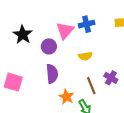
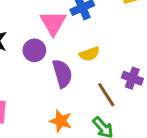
purple semicircle: (52, 74) -> (62, 73), moved
orange star: (66, 97) -> (61, 121), moved

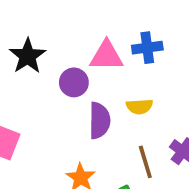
pink triangle: (53, 23) -> (106, 56), turned 44

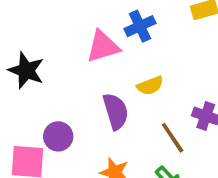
purple circle: (74, 82) -> (58, 136), moved

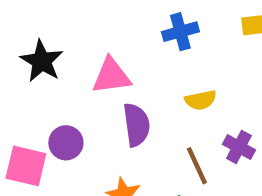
pink triangle: (103, 46) -> (111, 76), moved
yellow semicircle: (150, 86) -> (201, 100), moved

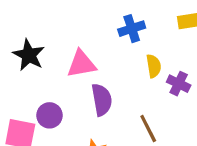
yellow semicircle: (201, 100) -> (154, 66), moved, turned -85
purple cross: (239, 147) -> (179, 84), moved

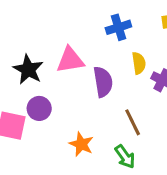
black star: (29, 55) -> (28, 70), moved
purple semicircle: (102, 100) -> (103, 82), moved

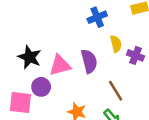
pink triangle: (70, 60) -> (60, 65), moved

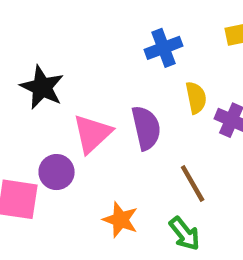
black star: (30, 57) -> (42, 87), moved
pink triangle: (60, 65) -> (92, 134), turned -30

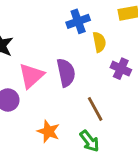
yellow semicircle: (196, 98) -> (99, 42), moved

